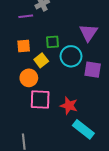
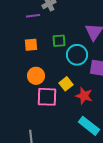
yellow square: (41, 60) -> (66, 84), moved
red star: (69, 106) -> (84, 96), moved

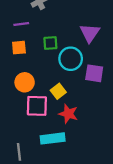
purple line: (33, 16) -> (21, 24), moved
red star: (84, 96) -> (68, 114), moved
cyan rectangle: (89, 126) -> (53, 138), moved, turned -45

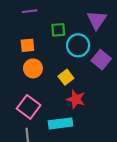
orange square: (19, 48) -> (27, 45), moved
purple square: (94, 73) -> (101, 60), turned 30
pink square: (37, 106) -> (29, 107), moved, turned 35

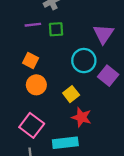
green square: (58, 30) -> (56, 29), moved
orange square: (27, 45) -> (31, 61), turned 32

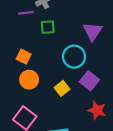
purple line: (33, 25) -> (26, 13), moved
purple square: (108, 76) -> (89, 81), moved
red star: (82, 117) -> (97, 110), moved

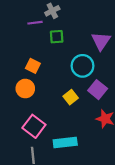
orange circle: (29, 80) -> (25, 89), moved

